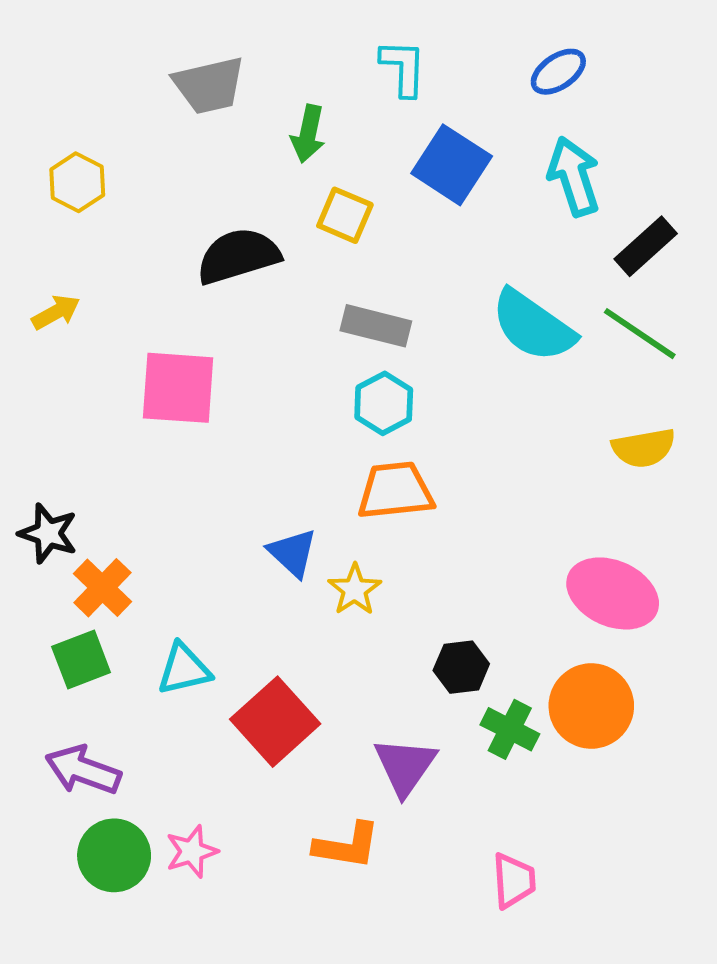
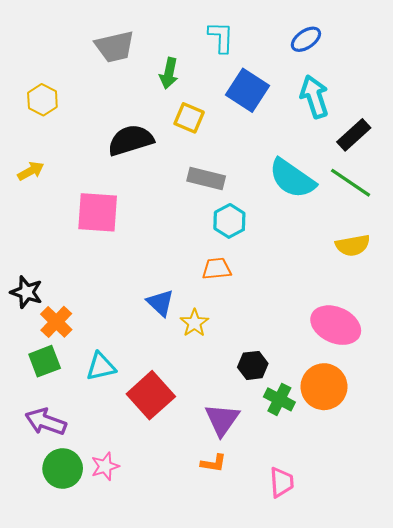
cyan hexagon: (384, 403) -> (229, 221), moved
orange trapezoid: (395, 491) -> (217, 269), size x0.7
orange L-shape: (347, 846) -> (214, 463), moved, size x0.7

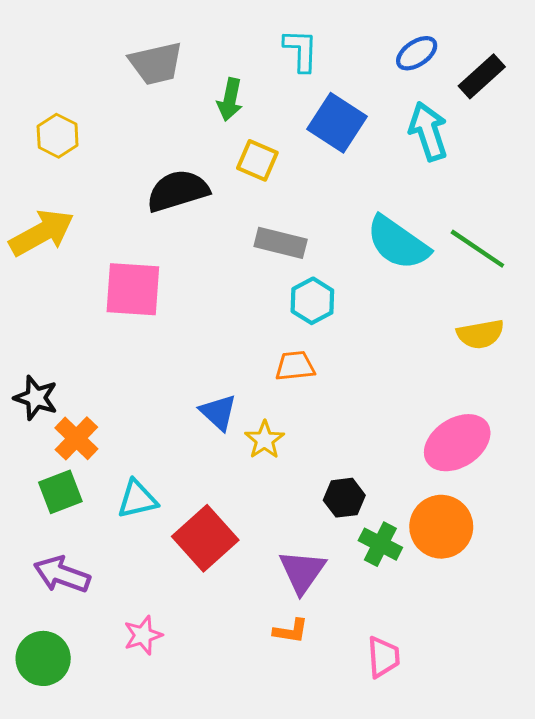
black rectangle: (354, 135) -> (482, 76), moved
yellow arrow: (31, 171) -> (42, 233), size x1.8
pink ellipse: (336, 325) -> (457, 443), turned -57
green circle: (63, 468) -> (43, 658), moved

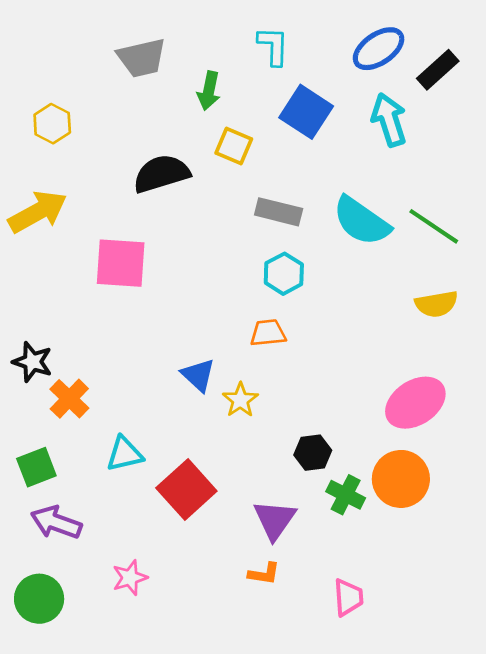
blue ellipse: (417, 53) -> (379, 49), size x1.4
gray rectangle: (281, 243) -> (279, 212), moved
green square: (60, 492) -> (36, 467), moved

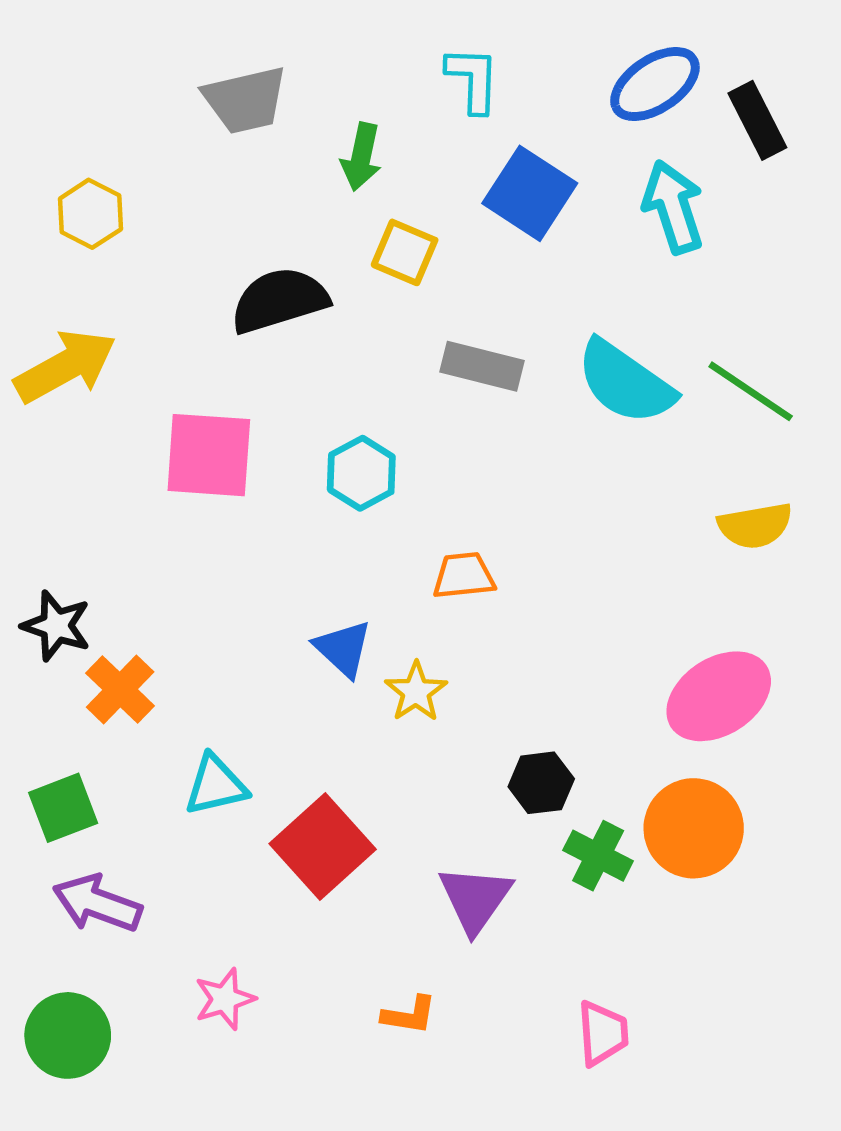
black rectangle: (438, 70) -> (757, 120), turned -75
cyan hexagon: (284, 274) -> (361, 473), moved
orange L-shape: (264, 574) -> (409, 1015), moved

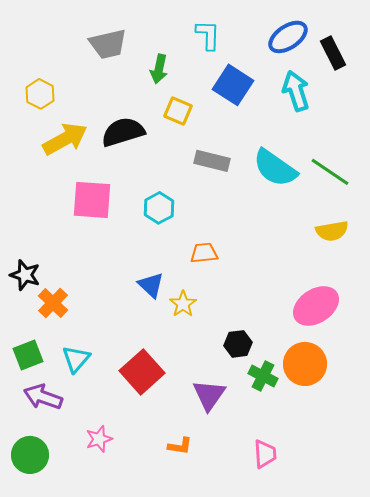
yellow arrow: (65, 366) -> (65, 139), moved
cyan triangle: (216, 785) -> (76, 359), moved, turned -36

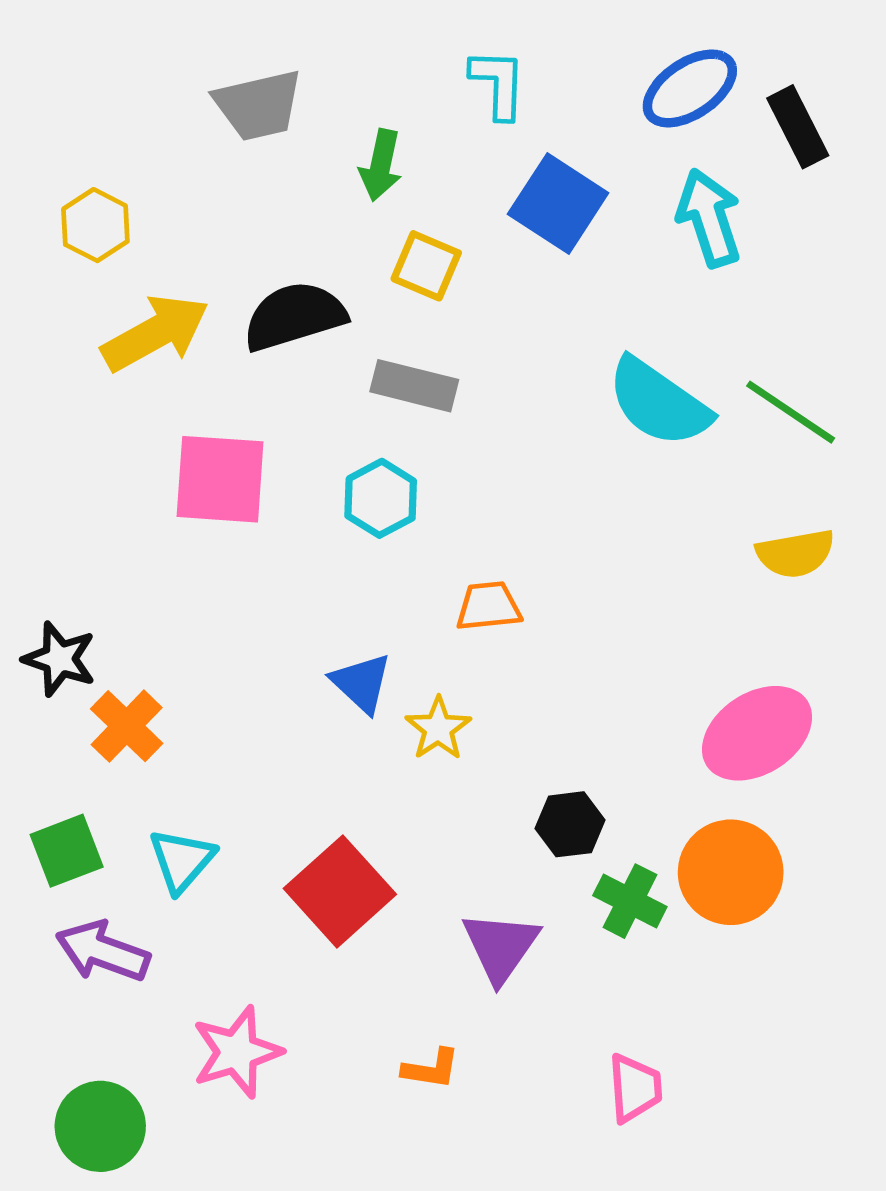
gray rectangle: (212, 161) -> (414, 386), moved
pink star: (99, 439) -> (237, 1052), size x1.4
green circle: (30, 455) -> (100, 1126), moved

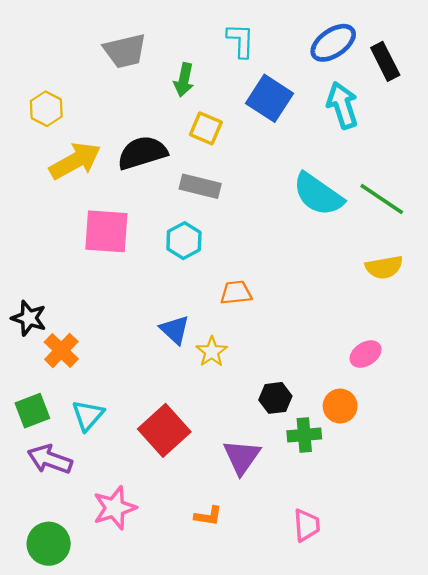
pink ellipse: (757, 733) -> (366, 354), size x0.6
orange circle: (731, 872) -> (340, 406), moved, size x0.7
green cross: (630, 901) -> (304, 435), turned -32

